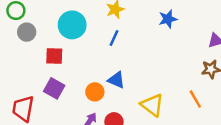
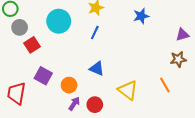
red square: (54, 56) -> (32, 45), moved, turned -35
orange circle: (95, 92) -> (69, 85), moved

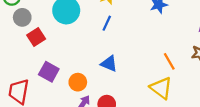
orange line: (165, 85) -> (169, 61), moved
yellow triangle: (128, 90) -> (161, 88), moved

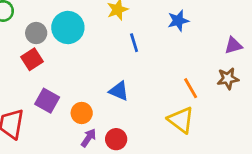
gray circle: (22, 17) -> (36, 33), moved
blue line: (107, 23) -> (134, 43), moved, turned -42

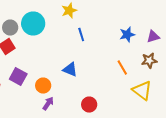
blue star: (178, 21) -> (127, 34), moved
yellow triangle: (181, 120) -> (142, 90), moved
red circle: (116, 139) -> (89, 104), moved

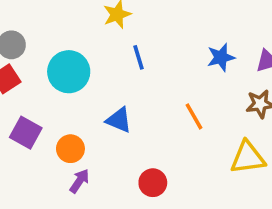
cyan circle: (33, 24) -> (69, 72), moved
orange line: (122, 68) -> (194, 116), moved
yellow triangle: (142, 90) -> (248, 158), turned -45

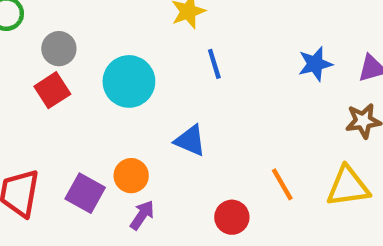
orange line: (194, 116) -> (282, 184), moved
purple square: (26, 133) -> (85, 193), moved

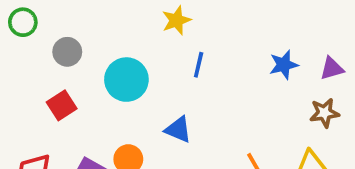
blue line: (214, 64) -> (199, 65), turned 30
red square: (52, 90) -> (62, 105), moved

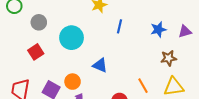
blue line: (199, 65) -> (120, 26), moved
brown star: (324, 113) -> (169, 58), moved

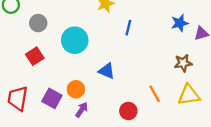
blue star: (158, 29) -> (180, 23), moved

